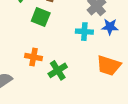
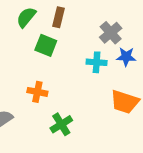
green cross: (58, 70) -> (61, 124), moved

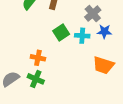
green square: (46, 45) -> (61, 33), moved, turned 35
green cross: (61, 124) -> (36, 79), moved, turned -35

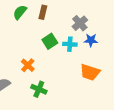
orange cross: (38, 58) -> (28, 65), turned 32
green cross: (36, 79) -> (39, 89), moved

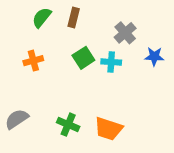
blue star: (91, 40) -> (154, 56), moved
orange cross: (28, 65) -> (33, 61), moved, turned 32
orange trapezoid: (90, 72) -> (108, 129), moved

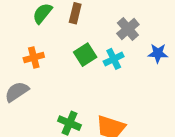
cyan cross: (111, 62) -> (114, 59), turned -30
gray semicircle: (17, 119) -> (17, 92), moved

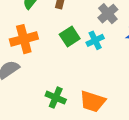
orange cross: (34, 58) -> (24, 39), size x1.5

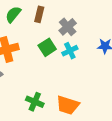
gray cross: (108, 14) -> (68, 27), moved

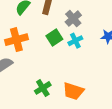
green cross: (35, 102) -> (43, 88), turned 35

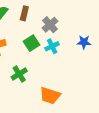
green cross: (43, 88) -> (19, 74), moved

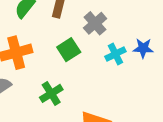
cyan cross: (52, 46) -> (115, 54), moved

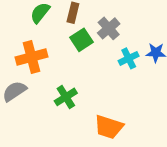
green square: (69, 50) -> (82, 40), moved

